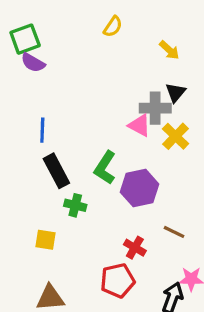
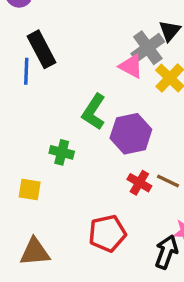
gray cross: (155, 108) -> (148, 48), turned -36
black rectangle: (56, 171) -> (41, 49), moved
red cross: (135, 248) -> (139, 183), moved

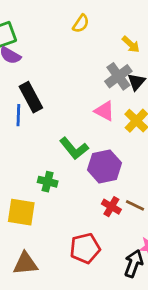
gray cross: (148, 48) -> (118, 76), moved
green L-shape: (94, 112) -> (74, 148), turned -72
yellow square: (30, 189) -> (21, 212), size x1.5

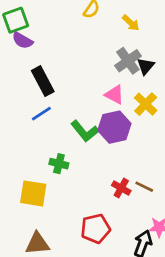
yellow arrow: (131, 44) -> (131, 23), moved
blue line: (18, 115) -> (41, 114), moved, turned 55
purple hexagon: (104, 166) -> (114, 127), moved

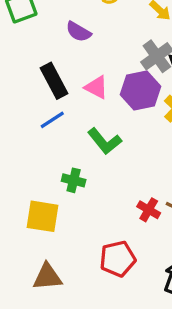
purple semicircle: (22, 40) -> (78, 32), moved
pink triangle: (114, 95) -> (96, 87), moved
purple hexagon: (114, 127) -> (141, 91), moved

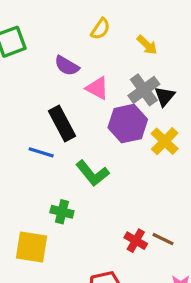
black rectangle: (54, 81) -> (62, 124), moved
pink triangle: (96, 87) -> (97, 88), moved
blue line: (52, 120) -> (41, 152), turned 50

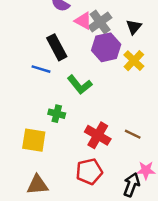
gray cross: (144, 90) -> (100, 22), moved
red cross: (136, 241) -> (98, 135), moved, size x1.5

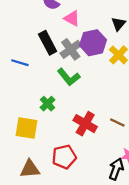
gray cross: (100, 22) -> (71, 49), moved
blue line: (41, 69) -> (20, 63), moved
green cross: (57, 114) -> (48, 104), turned 32
red pentagon: (89, 172) -> (64, 157), moved

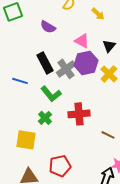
pink triangle: (72, 18) -> (82, 41), moved
green L-shape: (69, 77) -> (51, 94), moved
red cross: (85, 124) -> (79, 114), moved, turned -35

